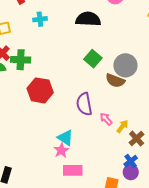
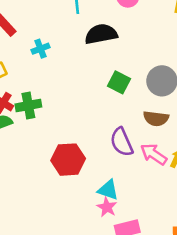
brown semicircle: (115, 81) -> (156, 118), moved
red hexagon: (40, 90) -> (68, 160), moved
pink arrow: (106, 119) -> (154, 154), size x1.5

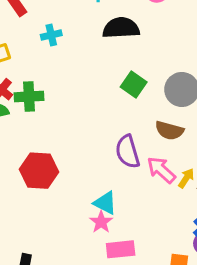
red hexagon: (68, 160) -> (39, 171), moved

